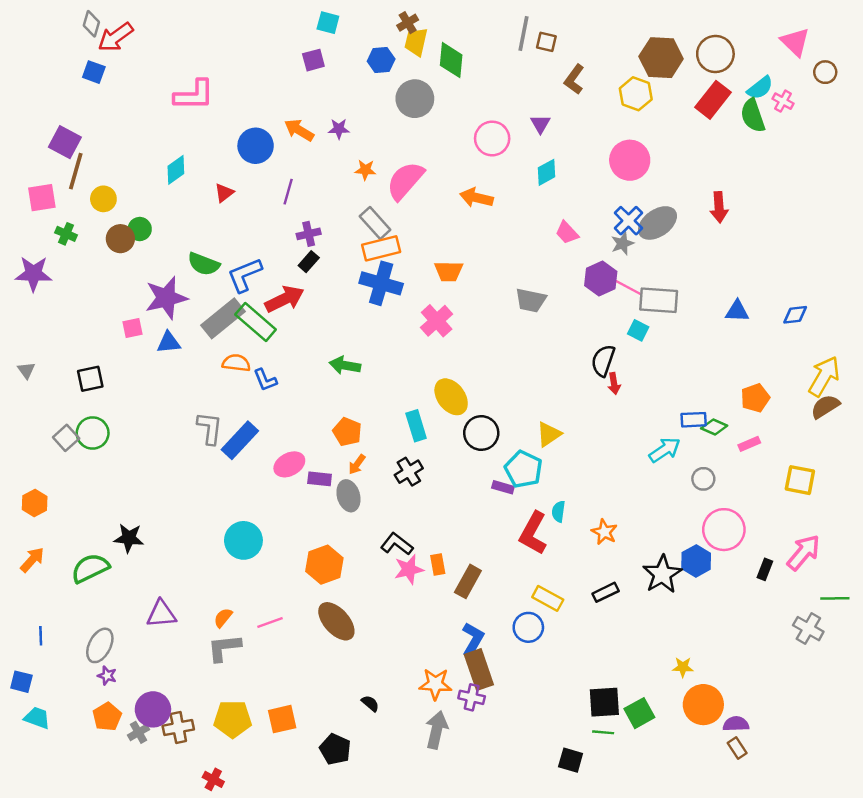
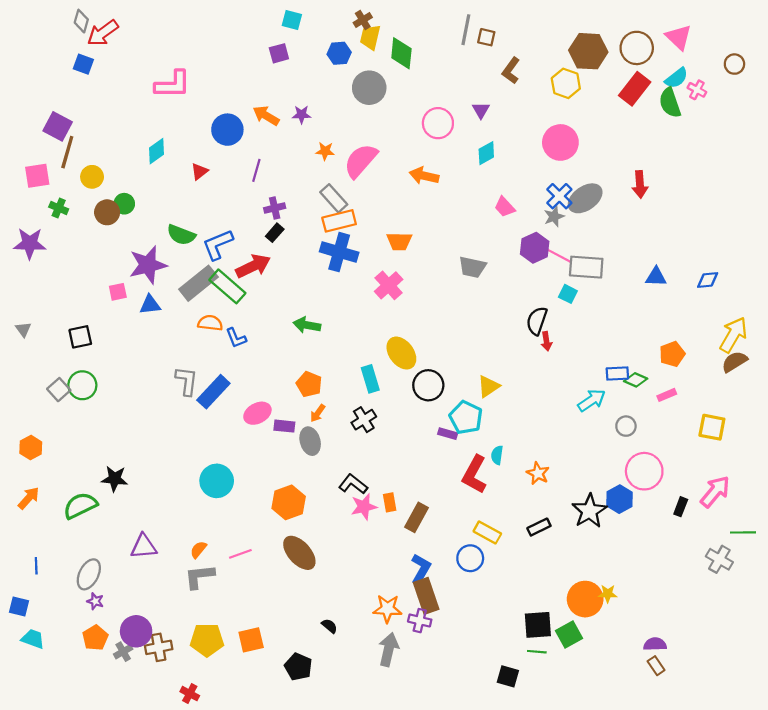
pink triangle: (795, 42) -> (679, 37), moved
orange circle: (703, 705) -> (585, 599), moved

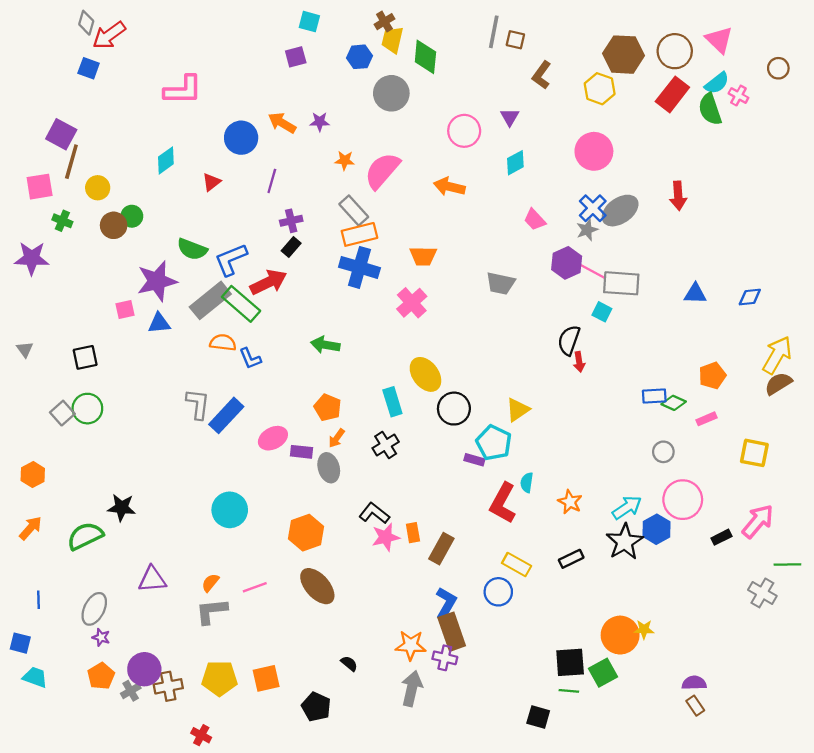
cyan arrow: (592, 400) -> (627, 508), moved
black rectangle: (681, 507) -> (721, 537), turned 42

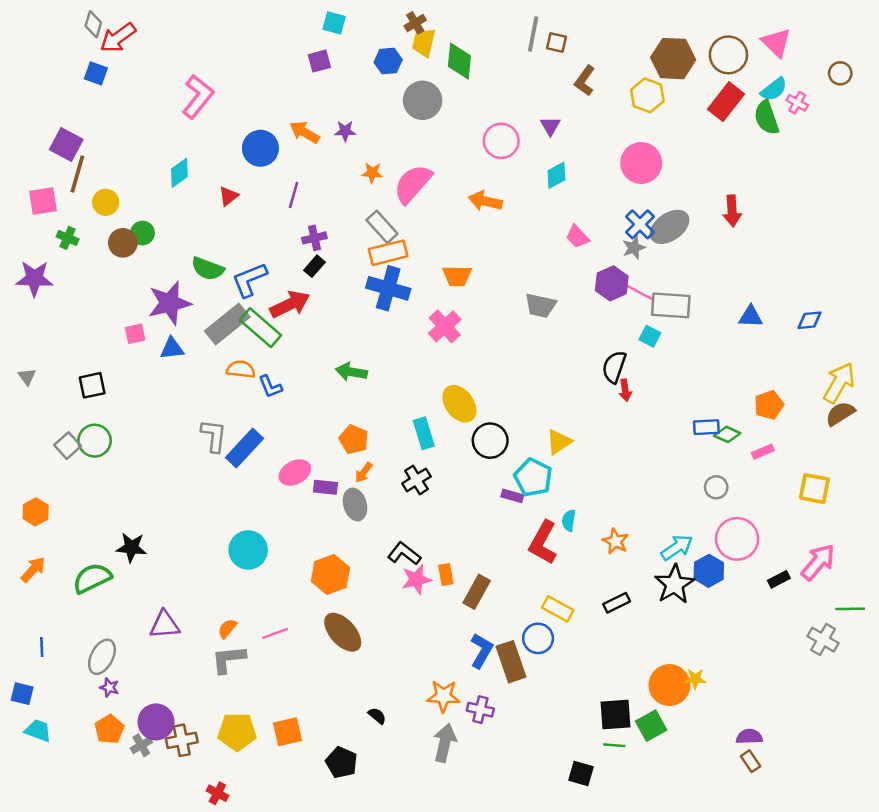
pink L-shape: (183, 90) -> (198, 97), turned -51
brown rectangle: (452, 632) -> (511, 662), moved

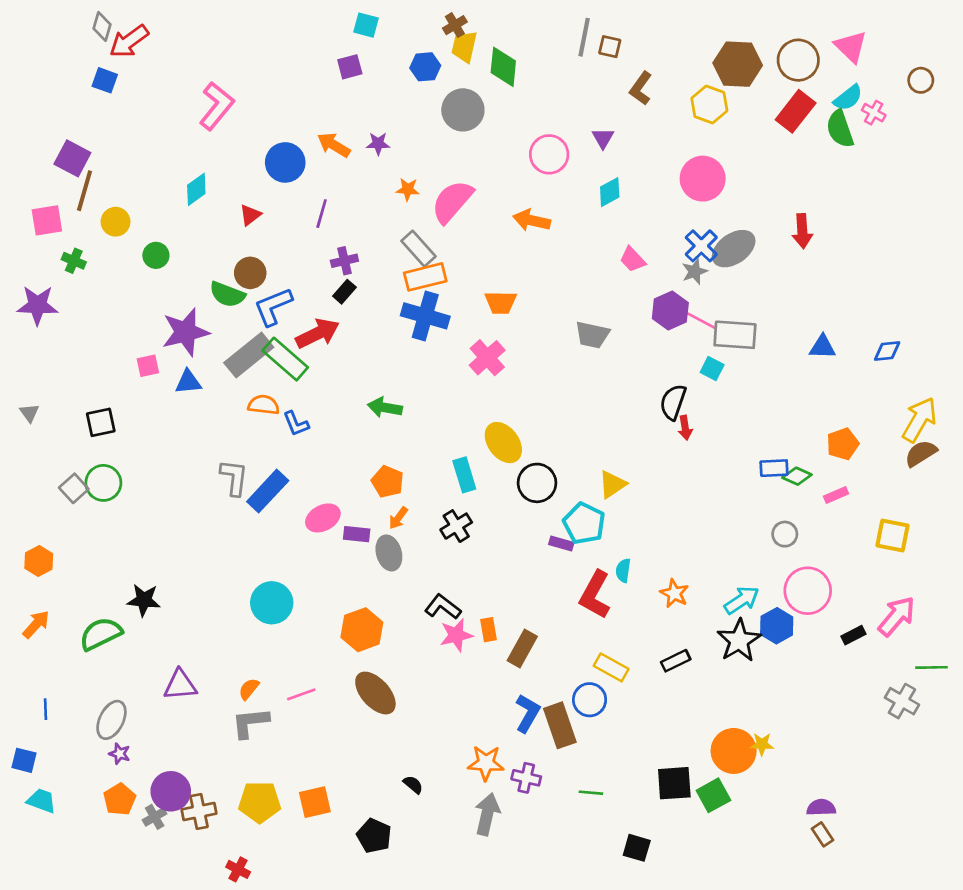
brown circle: (123, 243) -> (250, 273), moved
green line: (614, 745) -> (591, 793), moved

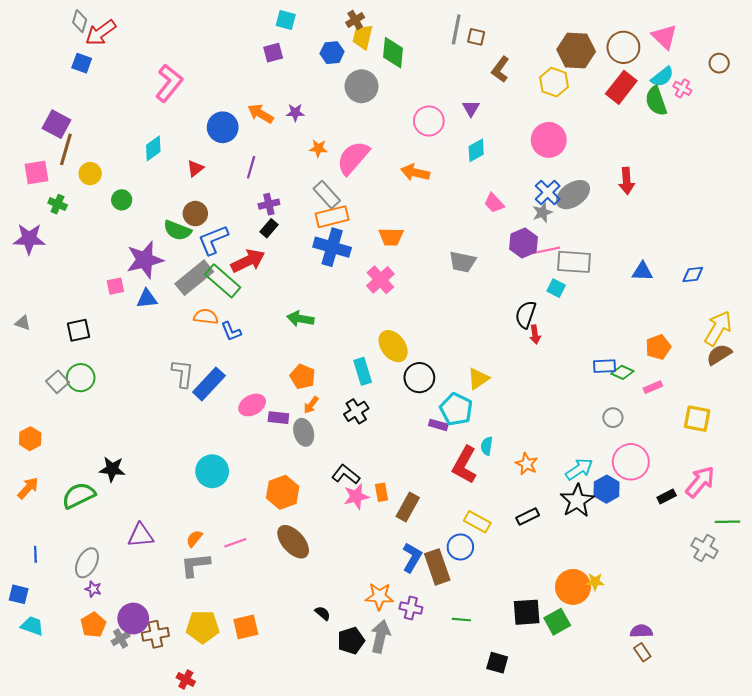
pink line: (700, 320) -> (547, 250), turned -40
gray triangle: (29, 413) -> (23, 323), turned -35
black pentagon: (374, 836) -> (351, 641), moved, turned 30

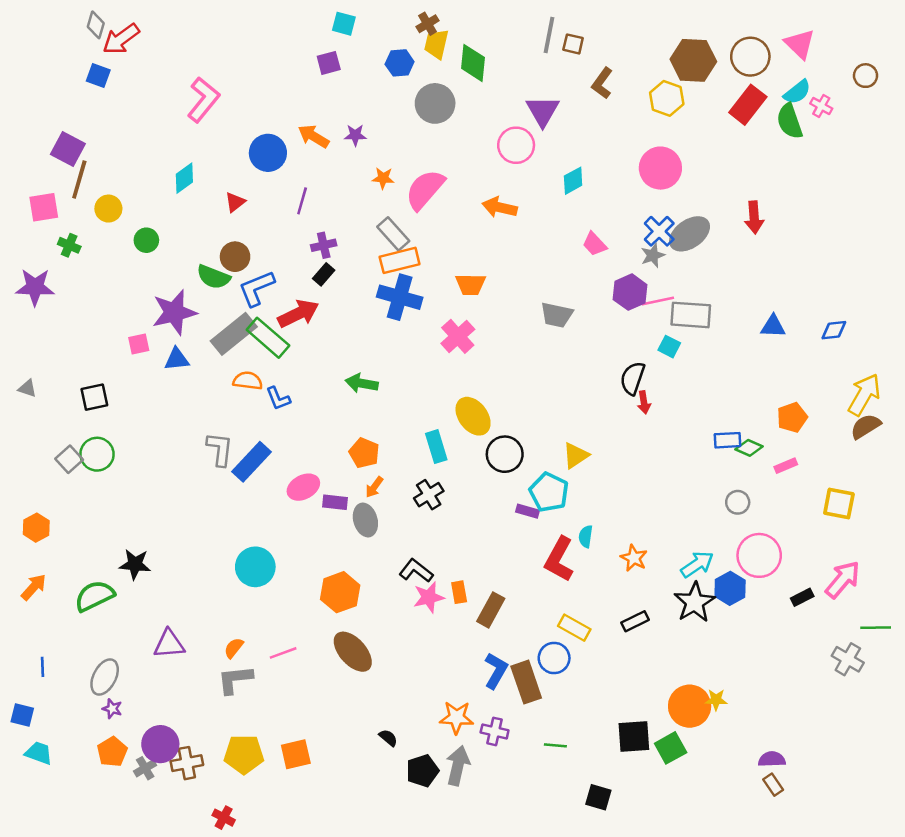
purple triangle: (471, 108) -> (543, 111), moved, size x1.6

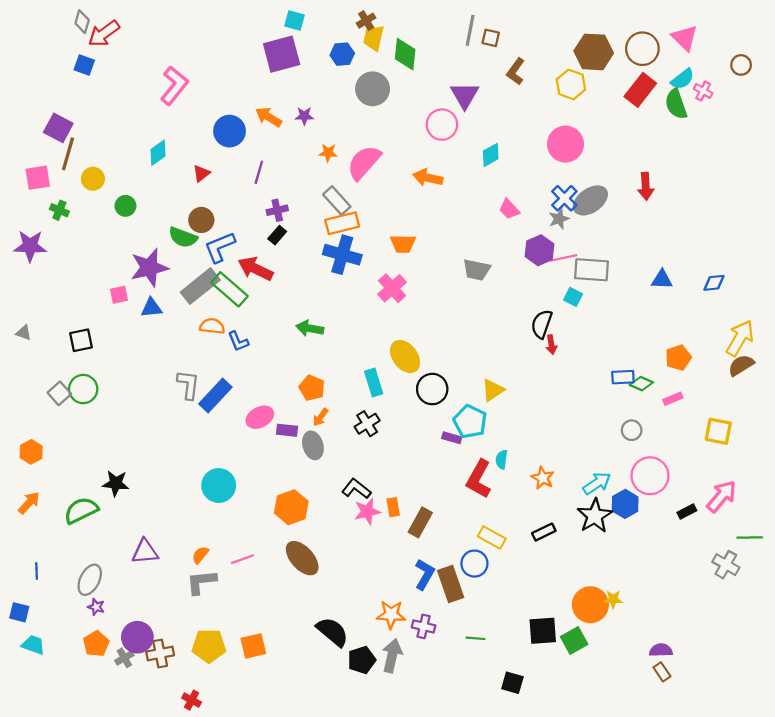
purple square: (329, 63) -> (282, 54), size x1.8
red arrow: (298, 314) -> (256, 269), turned -128
black semicircle: (388, 738) -> (332, 632), size x2.0

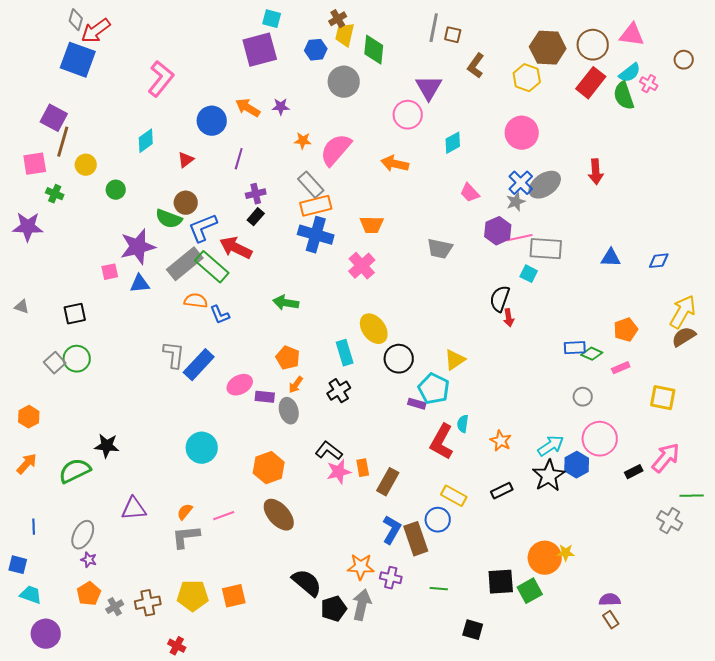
pink triangle: (685, 38) -> (632, 35), turned -36
blue square: (84, 65) -> (78, 60), size x1.8
purple circle: (137, 637) -> (46, 634), moved

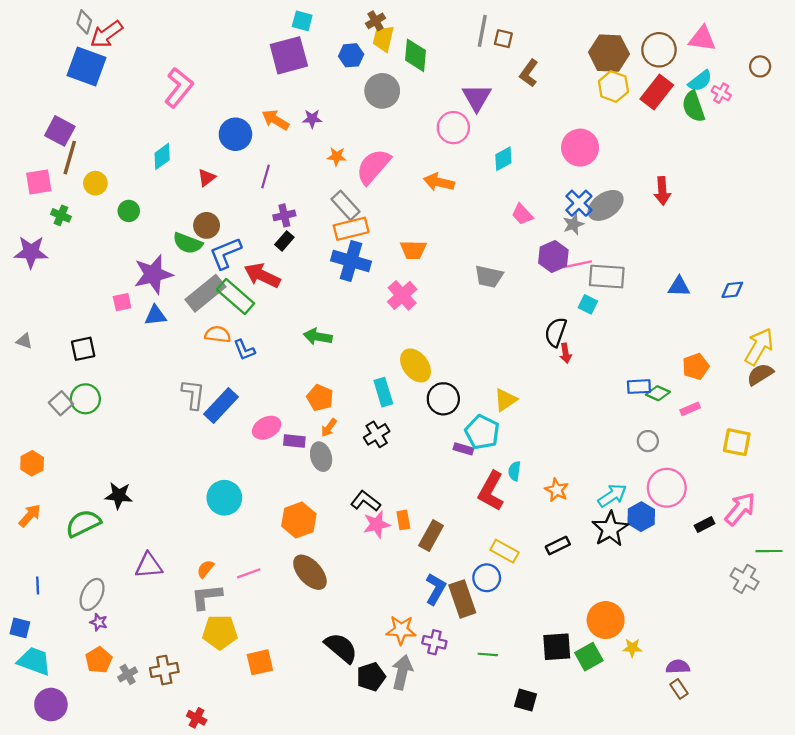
yellow hexagon: (527, 78) -> (613, 86), moved
yellow star: (566, 553) -> (632, 648), moved
cyan trapezoid: (31, 595) -> (34, 661), size x1.4
yellow pentagon: (193, 596) -> (220, 632), moved

